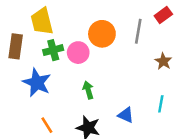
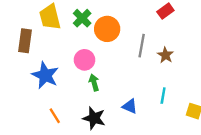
gray line: (138, 31) -> (142, 46), moved
green cross: (53, 50) -> (82, 18), moved, turned -30
pink circle: (78, 53) -> (85, 60), moved

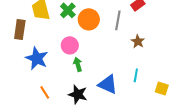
gray line: (142, 46) -> (118, 20), moved
blue triangle: (130, 106) -> (108, 84), size x1.5

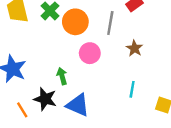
pink circle: (70, 45) -> (90, 53), moved
blue triangle: (108, 84) -> (78, 105), moved
black star: (78, 94) -> (45, 99), moved

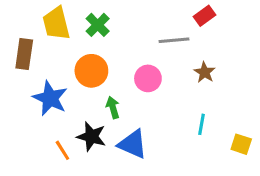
orange circle: (75, 22) -> (91, 71), moved
gray line: (110, 23) -> (174, 40), turned 75

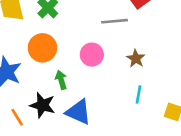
brown star: (205, 72) -> (136, 59), moved

